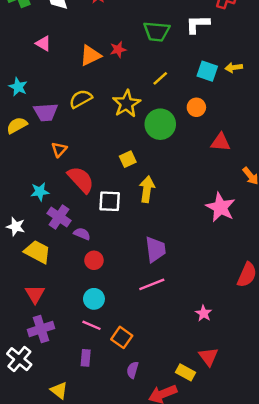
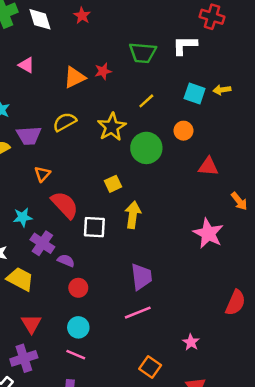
red triangle: (35, 294) -> (31, 324), moved
orange square: (122, 337) -> (150, 367), moved

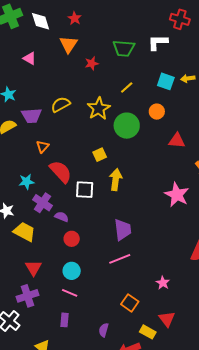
orange triangle: (75, 77) -> (69, 44), moved, turned -30

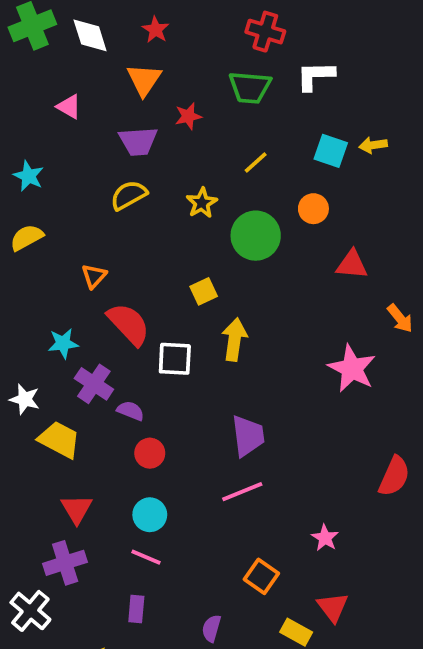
red cross: (180, 19) -> (265, 32), moved
yellow star: (99, 109) -> (202, 203), size x0.7
purple trapezoid: (32, 116) -> (138, 141), moved

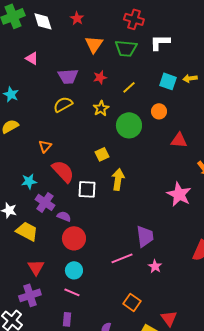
orange triangle: (144, 80) -> (94, 44), moved
red star: (188, 116) -> (100, 77), moved
purple trapezoid: (248, 436) -> (145, 236), moved
red circle: (150, 453) -> (74, 238), size x1.5
pink star: (325, 538) -> (155, 266), moved

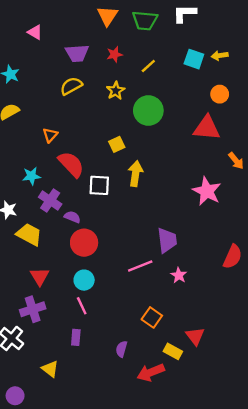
orange circle: (159, 111) -> (220, 94), moved
red triangle: (179, 140) -> (207, 128), size x1.4
pink line: (72, 292) -> (82, 306), turned 42

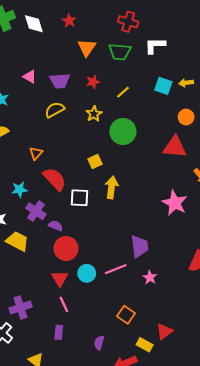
pink triangle: (35, 32) -> (30, 77), moved
red triangle: (40, 277) -> (60, 278), moved
cyan circle: (84, 280) -> (87, 273), moved
red triangle: (195, 336) -> (164, 331), turned 30

